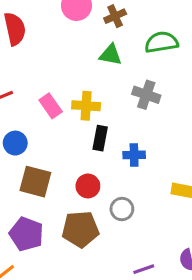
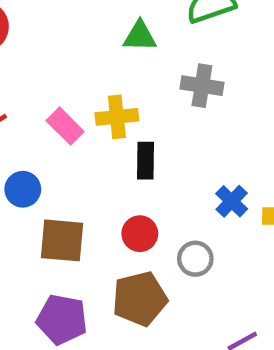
blue cross: (134, 155) -> (232, 201), moved, turned -35

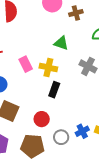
green triangle: (140, 36) -> (61, 43), moved
blue cross: (232, 201) -> (82, 131), moved

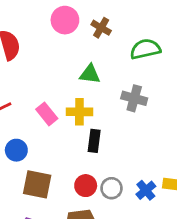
brown cross: (76, 13) -> (101, 28), turned -32
gray circle: (61, 137) -> (111, 188), moved

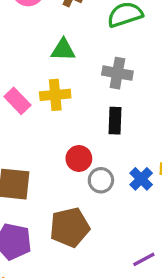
black rectangle: (94, 141) -> (115, 121), moved
red circle: (86, 186) -> (79, 158), moved

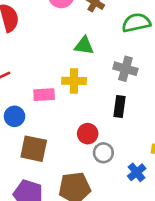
pink rectangle: (17, 101) -> (44, 95), moved, turned -55
blue cross: (141, 179) -> (137, 172), moved

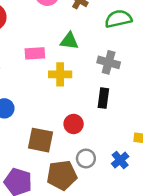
pink rectangle: (44, 95) -> (35, 53), moved
brown square: (34, 149) -> (41, 140), moved
gray circle: (103, 153) -> (86, 158), moved

